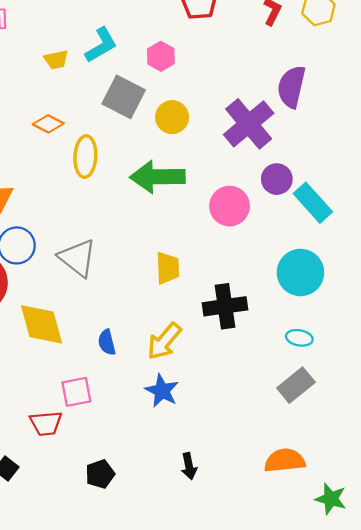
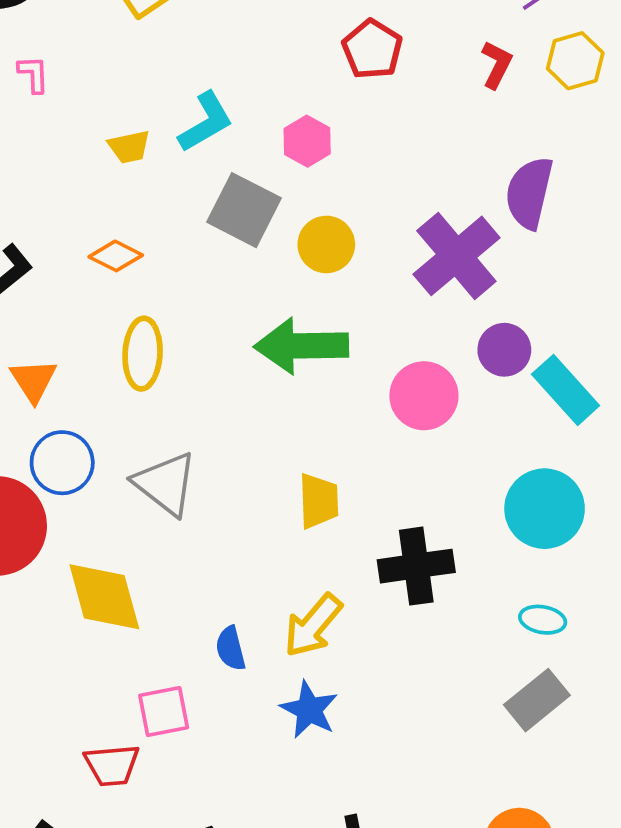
yellow ellipse: (85, 157) -> (143, 354), moved
blue semicircle: (107, 342) -> (231, 648), moved

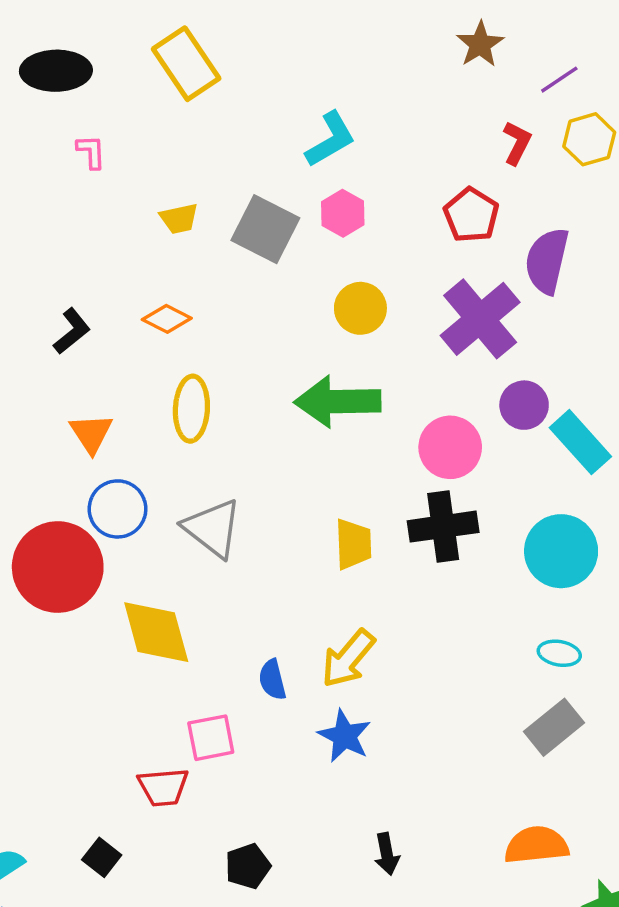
red pentagon: (372, 49) -> (471, 215), moved
cyan L-shape: (206, 122) -> (330, 139), moved
gray square: (244, 210) -> (265, 229), moved
black cross: (416, 566) -> (443, 527), moved

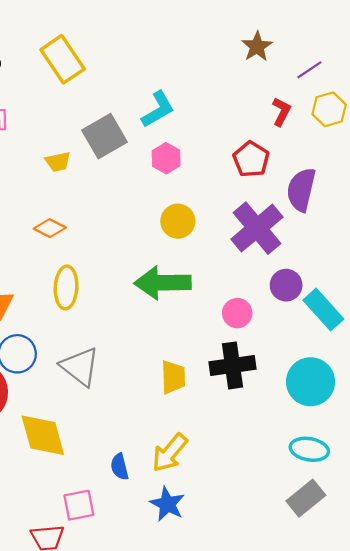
gray square: (265, 229) -> (104, 136), moved, turned 33
pink circle: (450, 447) -> (237, 313), size x0.7
cyan ellipse: (559, 653) -> (309, 449), size x1.4

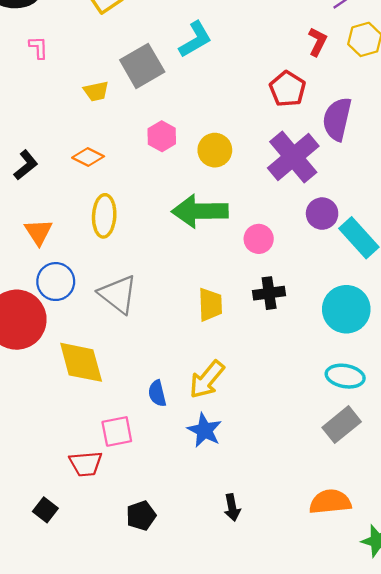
pink hexagon: (166, 158) -> (162, 136), moved
pink circle: (237, 313) -> (259, 239), moved
black cross: (233, 365) -> (269, 293), size x0.7

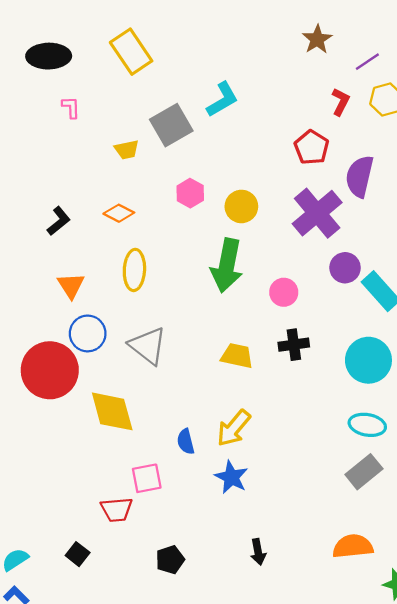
green arrow: (200, 211) -> (227, 266), turned -78
yellow trapezoid: (210, 305) -> (237, 356), turned -76

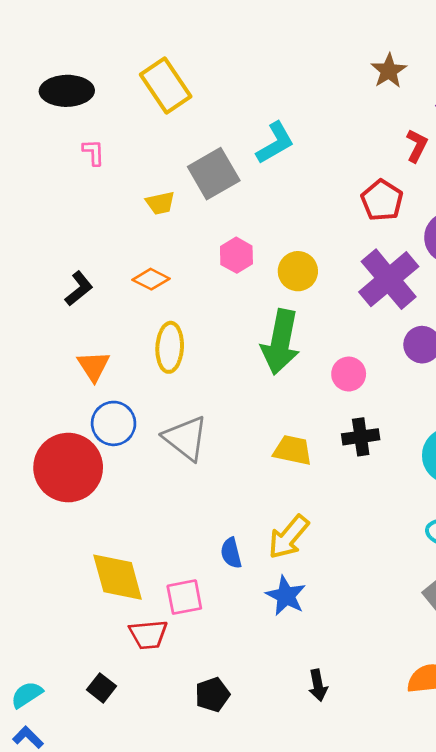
yellow diamond: (112, 411) -> (118, 577), moved

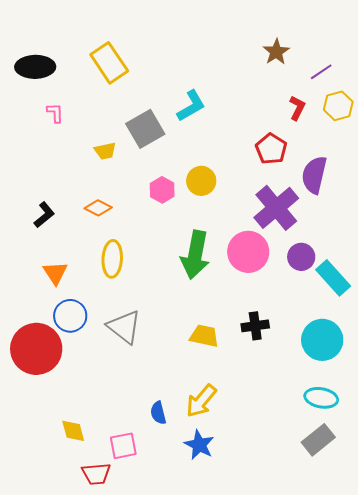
yellow circle: (298, 271) -> (201, 181), moved
pink circle: (349, 374) -> (248, 252), moved, size x1.6
yellow diamond: (118, 577) -> (73, 431), size x0.6

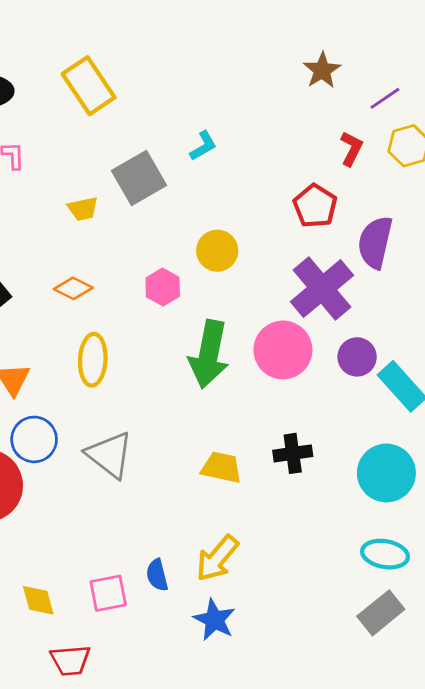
cyan L-shape: (191, 106) -> (203, 146), size x0.7
pink hexagon: (162, 190) -> (163, 287), moved
pink square: (123, 446) -> (108, 593), moved

